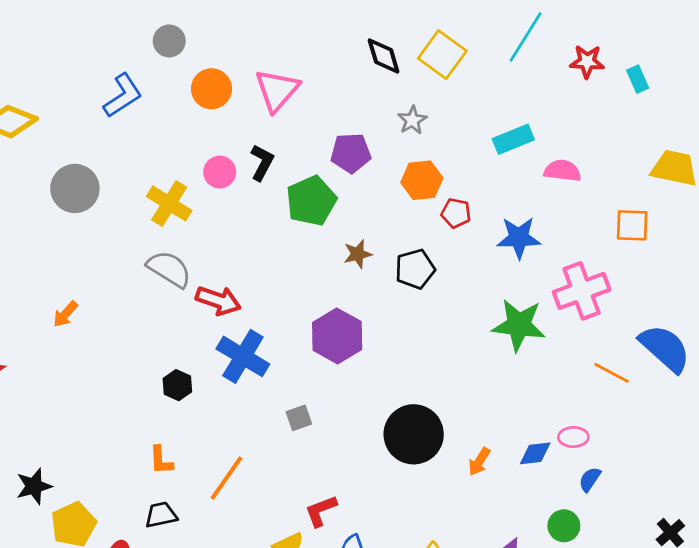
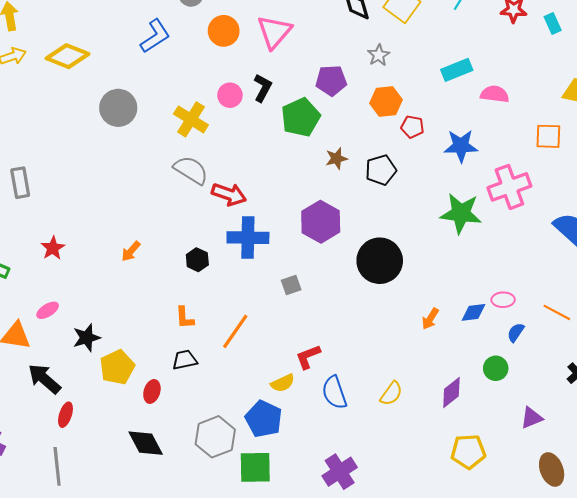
orange arrow: (65, 314) -> (131, 251), moved
blue cross: (243, 356) -> (248, 238), turned -30
orange line: (612, 373) -> (557, 312), moved
black circle: (414, 434) -> (380, 261), moved

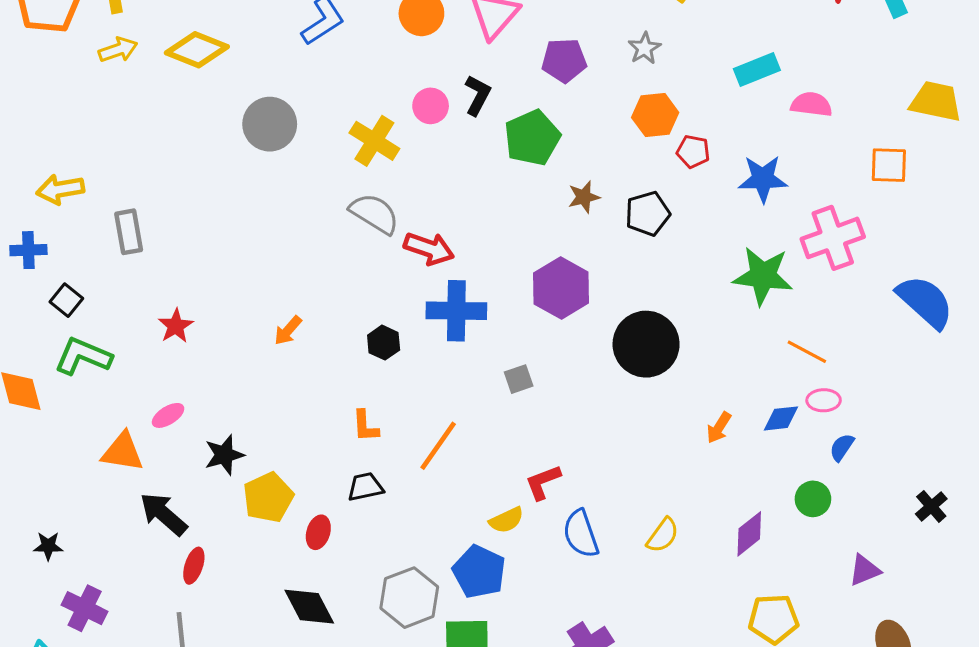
purple pentagon: (331, 80) -> (564, 60), moved
orange line: (557, 312) -> (807, 352), moved

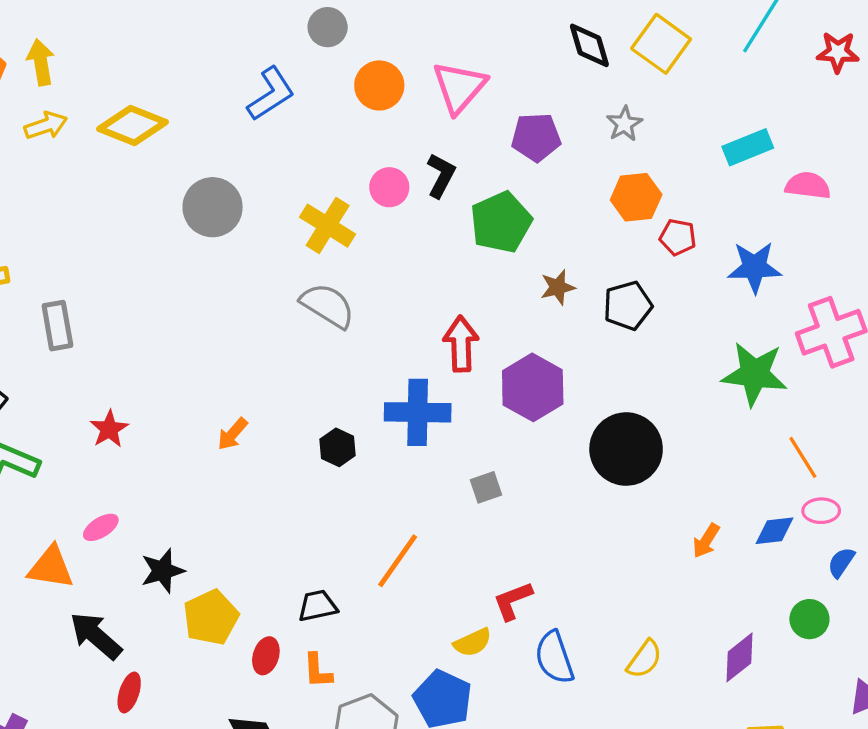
red arrow: (429, 249) -> (461, 344), moved, turned -111
orange line: (807, 352) -> (803, 457), turned 30
orange L-shape: (365, 426) -> (318, 671), moved

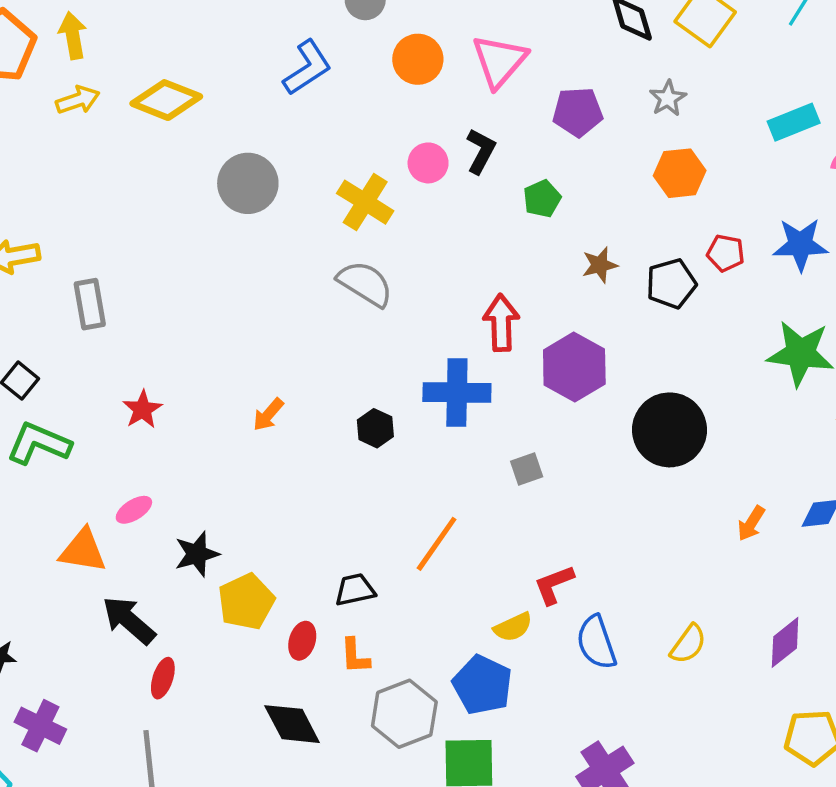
green pentagon: (501, 222) -> (542, 199), size x0.6
red pentagon: (678, 237) -> (726, 253), moved

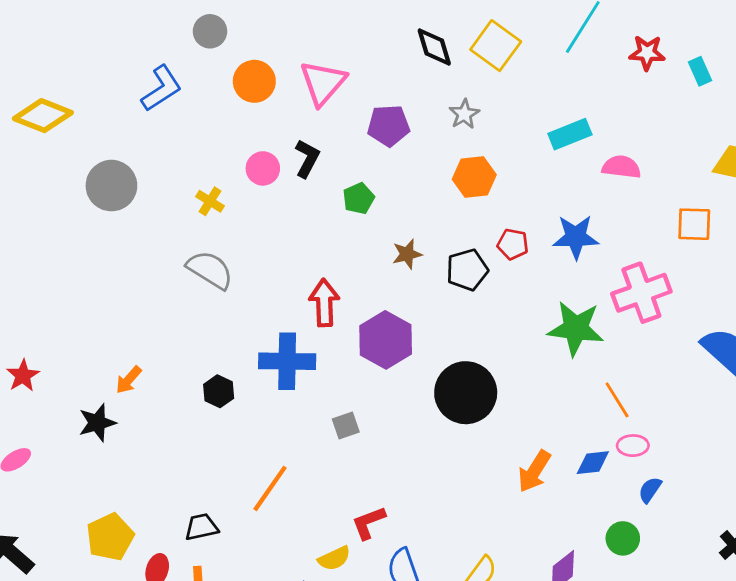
yellow cross: (365, 202) -> (210, 201), size x0.6
orange arrow: (751, 523) -> (534, 471), size x1.4
black star: (197, 554) -> (97, 423), moved

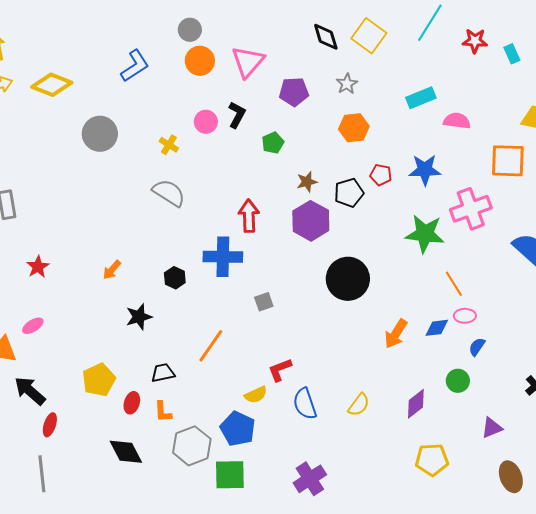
gray circle: (210, 31) -> (190, 30), moved
orange square: (694, 224) -> (508, 161), size x1.4
purple hexagon: (386, 340) -> (311, 221), moved
black star: (97, 423) -> (139, 317), moved

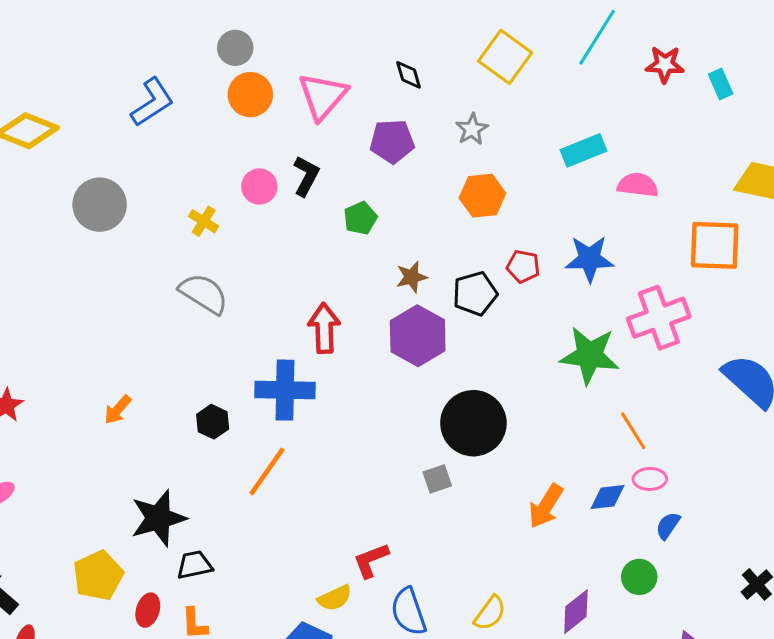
black diamond: (326, 37) -> (409, 75), moved, size x0.7
gray square: (264, 302) -> (437, 479), moved
black star: (139, 317) -> (158, 518), moved, size x1.4
orange line: (211, 346) -> (267, 471), moved

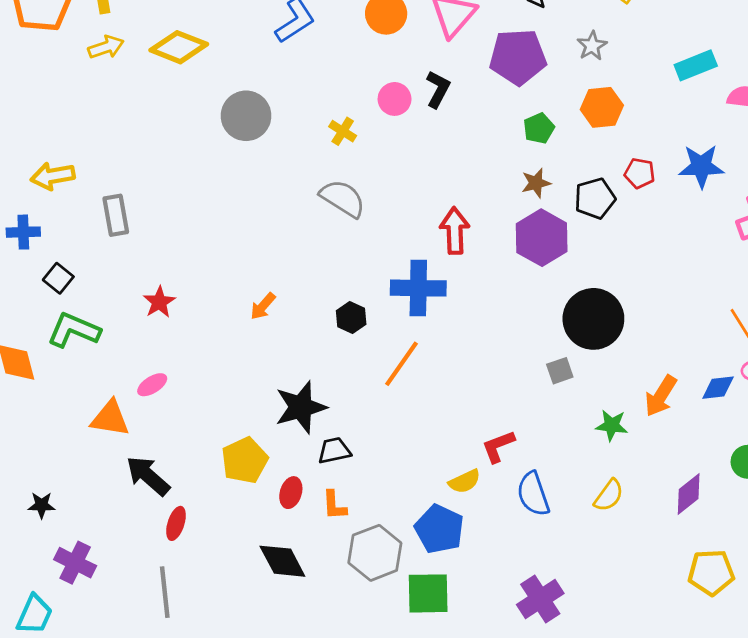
purple pentagon: (392, 141) -> (518, 57), size x1.4
green pentagon: (360, 218) -> (539, 128), moved
green star: (589, 355) -> (612, 425), moved, size x0.6

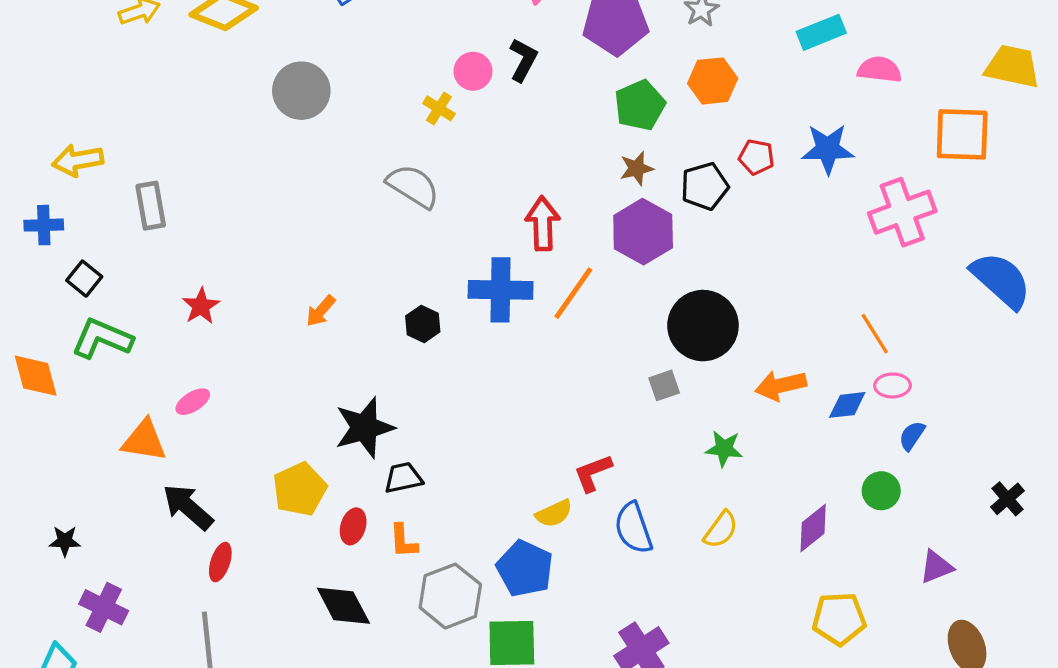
green pentagon: (539, 128) -> (640, 105), size x1.4
yellow cross: (343, 131) -> (439, 108), moved
orange line: (402, 364) -> (573, 293), moved
orange arrow: (661, 396) -> (781, 385), moved, turned 45

